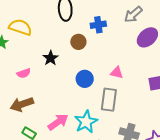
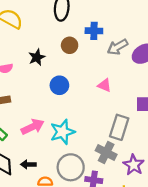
gray arrow: (133, 14) -> (118, 47), moved
blue circle: (85, 79) -> (59, 85), moved
gray rectangle: (109, 100) -> (119, 127), moved

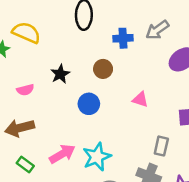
brown circle: (70, 45) -> (103, 69), moved
gray arrow: (118, 47) -> (157, 30), moved
gray rectangle: (119, 127) -> (161, 146), size x0.7

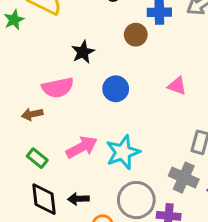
brown circle: (103, 69) -> (136, 35), moved
pink semicircle: (25, 90) -> (58, 88), moved, size x1.5
brown arrow: (20, 128) -> (32, 114), size x0.6

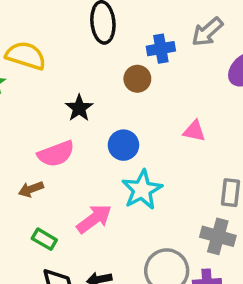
cyan star: (123, 152) -> (142, 190), moved

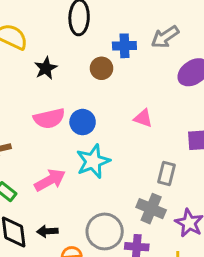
black star: (79, 108) -> (46, 68), moved
pink semicircle: (56, 154) -> (49, 118), moved

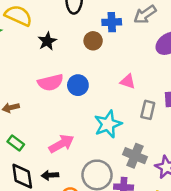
cyan star: (93, 161) -> (108, 124), moved
gray rectangle: (167, 174) -> (148, 110), moved
pink arrow: (50, 180) -> (61, 144), moved

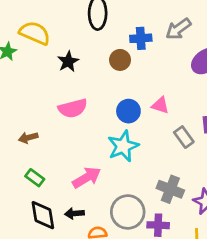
blue circle: (78, 85) -> (128, 111), moved
gray rectangle: (148, 110) -> (184, 137), turned -48
cyan star: (108, 124) -> (123, 146), moved

